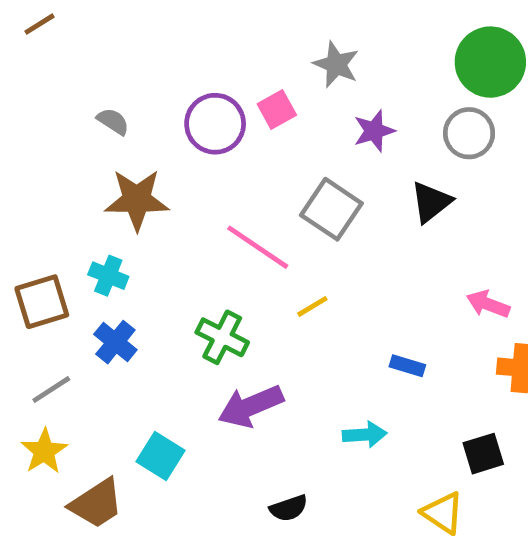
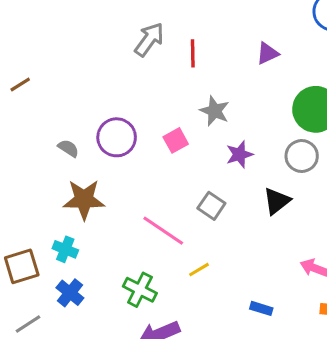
purple circle: (215, 124) -> (117, 137), moved
gray square: (331, 209) -> (211, 206), size x0.7

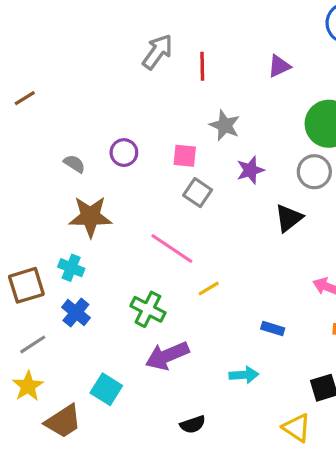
purple circle: (117, 137) -> (124, 153), size x0.7
pink square: (176, 140) -> (185, 156), turned 35
gray square: (211, 206) -> (198, 193), moved

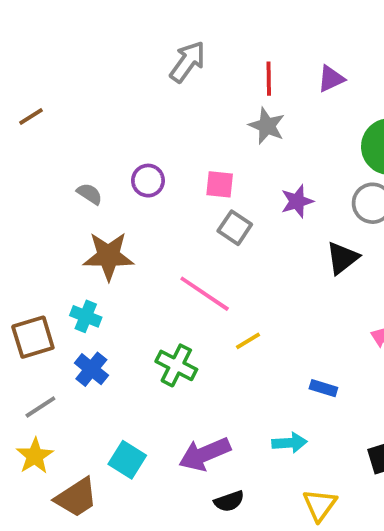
red line: (202, 66) -> (269, 79), moved
gray star: (225, 125) -> (267, 126), moved
purple arrow: (167, 356) -> (205, 454), moved
yellow triangle: (297, 428) -> (320, 505), moved, turned 32

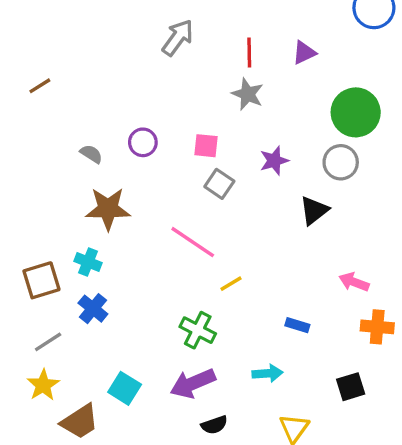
green cross: (176, 365) -> (198, 330), moved

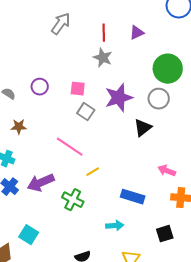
purple star: (274, 161) -> (119, 98), size x1.6
brown star: (108, 209) -> (19, 127), size x0.6
blue rectangle: (297, 325) -> (133, 197), size x1.6
purple arrow: (193, 383) -> (41, 183), moved

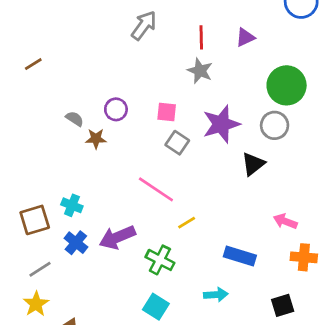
brown star: (19, 127) -> (96, 139), moved
cyan square: (29, 235) -> (156, 307), moved

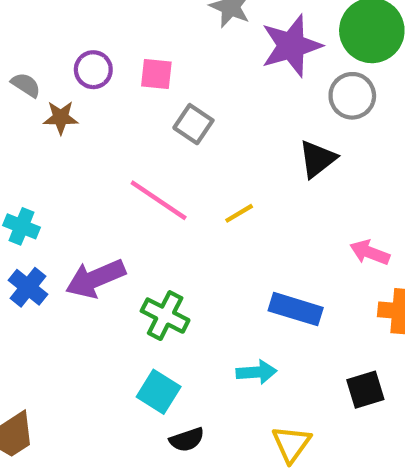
pink square: (167, 112) -> (156, 74), moved
purple star: (221, 124) -> (291, 46), moved
yellow line: (187, 223) -> (239, 213), moved

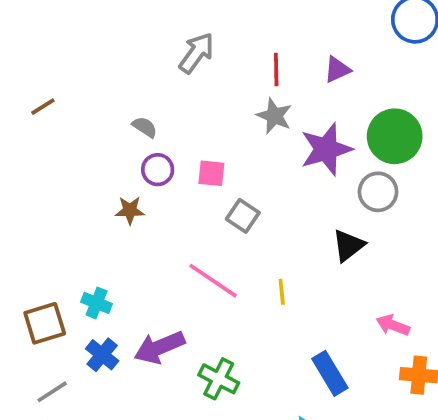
gray semicircle: (26, 85) -> (145, 127), moved
yellow line: (239, 213) -> (282, 292), turned -65
blue rectangle: (296, 309) -> (330, 373), turned 42

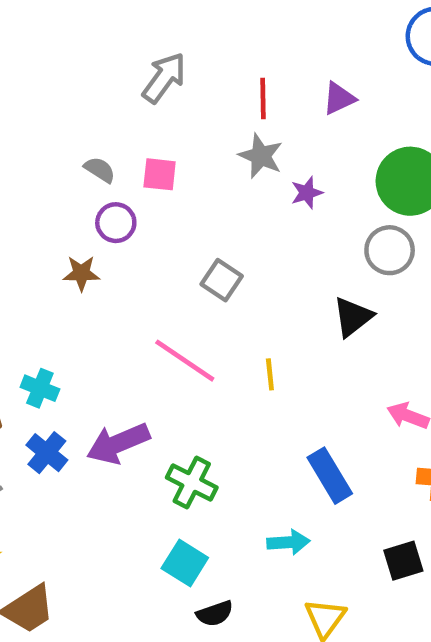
purple star: (326, 149) -> (307, 193), moved, size x0.5
pink square: (211, 173) -> (160, 174), moved

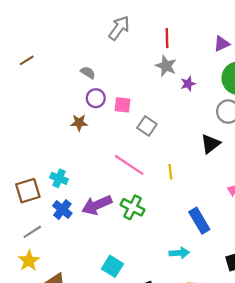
purple triangle: (339, 98) -> (222, 44), moved
pink square: (160, 174) -> (122, 105), moved
green cross: (192, 482) -> (132, 207), moved
cyan square: (185, 563) -> (112, 266), moved

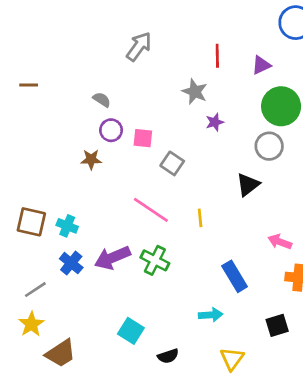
red line: (167, 38) -> (217, 56), moved
brown line: (27, 60) -> (29, 85), turned 32
purple star: (188, 84) -> (215, 122), moved
brown square: (28, 191) -> (31, 222), moved, turned 30

